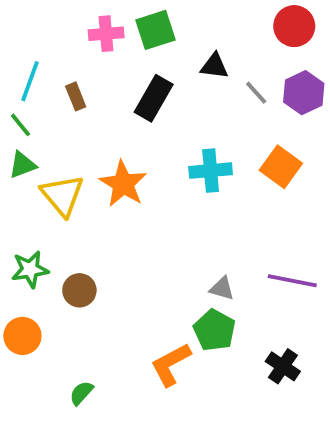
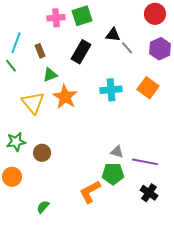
gray line: (256, 93) -> (127, 48), moved
green triangle: (22, 165) -> (50, 75), moved
purple line: (292, 281) -> (145, 162), moved
green pentagon: (214, 330) -> (113, 174), turned -30

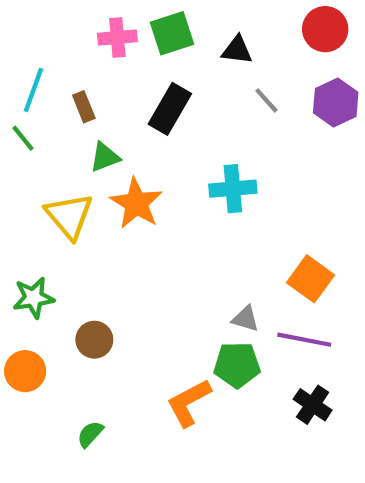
black triangle: (113, 35) -> (237, 50), moved
orange square: (148, 88) -> (310, 279), moved
brown circle: (42, 153) -> (94, 340), moved

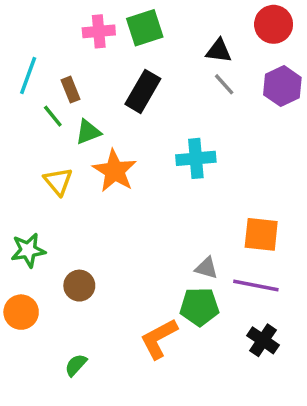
black triangle: (237, 50) -> (219, 51), moved
green line: (23, 138) -> (53, 116), moved
yellow triangle: (69, 216) -> (58, 181), size x0.7
orange square: (310, 279) -> (261, 234), turned -30

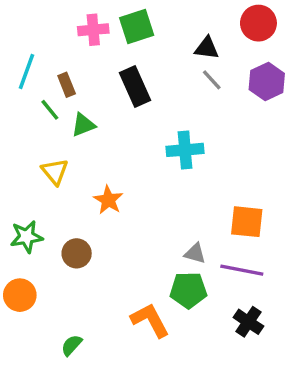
black rectangle: (143, 91) -> (135, 86), turned -54
orange star: (115, 171) -> (108, 200), moved, size x0.7
brown circle: (79, 286) -> (77, 253), moved
orange L-shape: (159, 339) -> (150, 320), turned 90

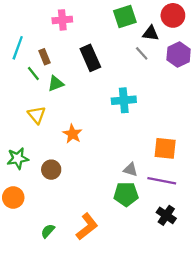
green square: (137, 26) -> (125, 17), moved
black triangle: (207, 48) -> (151, 33), moved
orange L-shape: (150, 320) -> (87, 227), moved, turned 80

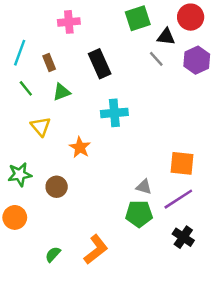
green line: (33, 74) -> (26, 88), moved
cyan cross: (124, 100) -> (114, 113), moved
purple line: (162, 181) -> (178, 199), turned -44

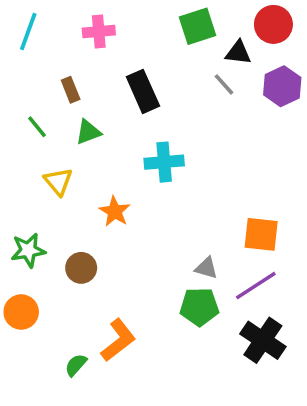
cyan line: (20, 53) -> (28, 31), moved
black cross: (183, 237) -> (263, 340), size x1.4
orange L-shape: (96, 249) -> (118, 340), moved

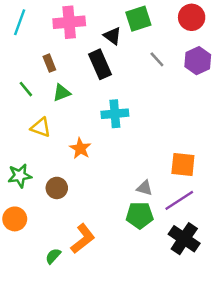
pink cross: (99, 31) -> (69, 22), size x1.4
black triangle: (238, 53) -> (112, 36), moved, turned 30
yellow triangle: (58, 181) -> (41, 127), turned -30

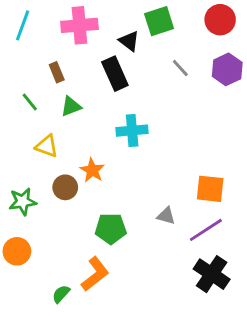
brown circle: (57, 188) -> (65, 187), moved
green pentagon: (140, 215) -> (111, 229), moved

